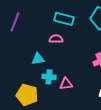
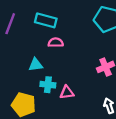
cyan rectangle: (64, 19) -> (46, 20), moved

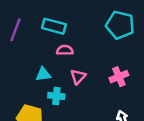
pink triangle: (67, 92) -> (78, 77), moved, turned -40

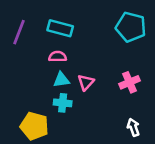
pink semicircle: (65, 50) -> (58, 57), moved
cyan triangle: (43, 74) -> (61, 80), moved

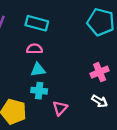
pink triangle: (86, 82) -> (60, 108), moved
white arrow: (133, 127) -> (100, 101), moved, turned 140

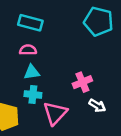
pink cross: (100, 72) -> (82, 82), moved
pink triangle: (60, 108) -> (55, 113), size x1.5

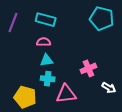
white arrow: (97, 106) -> (109, 88), moved
pink triangle: (55, 113) -> (66, 94), turned 40

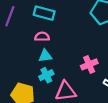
cyan cross: (48, 79) -> (46, 75), turned -32

